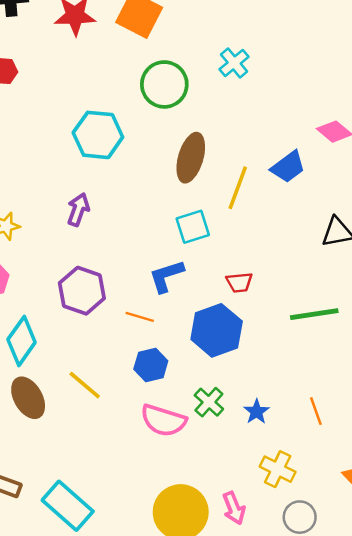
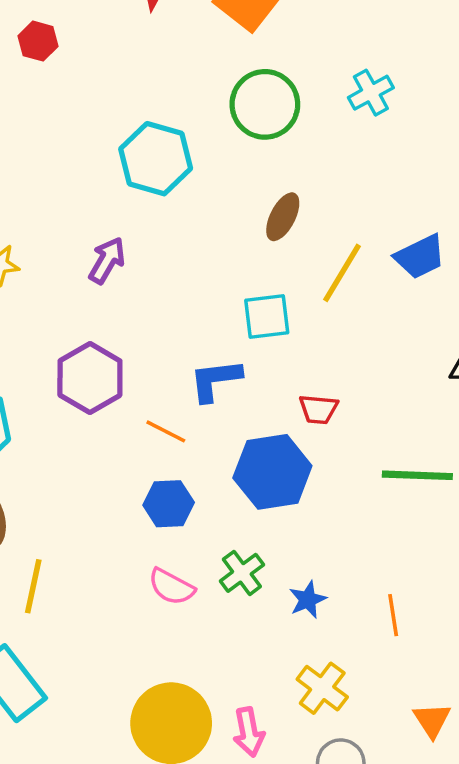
brown ellipse: (191, 158) -> (283, 217), size x0.7
yellow line: (85, 385) -> (33, 586), moved, turned 51
pink semicircle: (163, 420) -> (171, 587), size x0.7

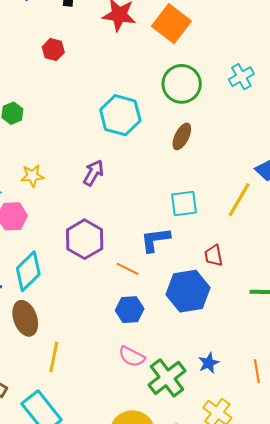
brown ellipse: (283, 217) -> (182, 136), moved
yellow line: (342, 273) -> (239, 200), moved
red trapezoid: (318, 409) -> (214, 255), turned 75
green cross: (242, 573) -> (167, 378), moved, size x1.5

